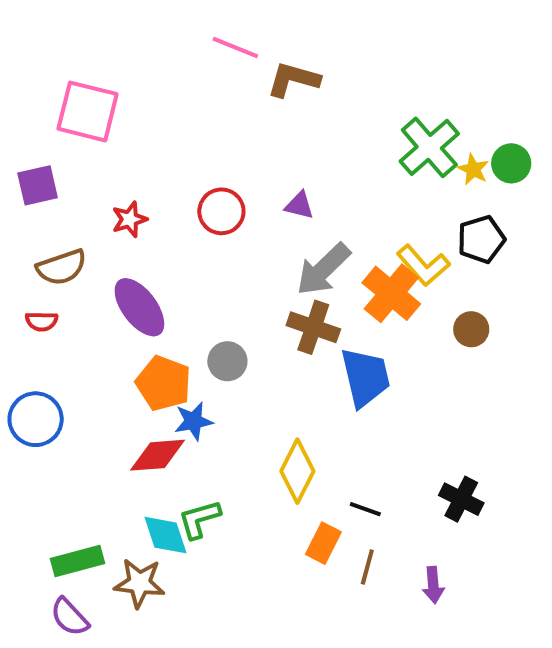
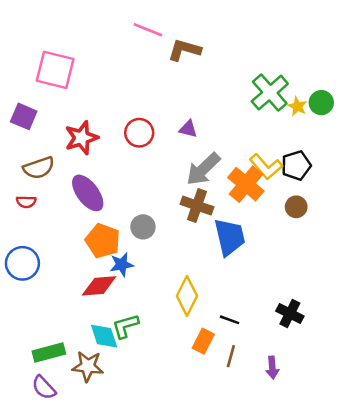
purple square: (38, 185) -> (24, 116), turned 36
red star: (129, 219) -> (81, 138), size x1.5
black pentagon: (481, 239) -> (296, 165), moved

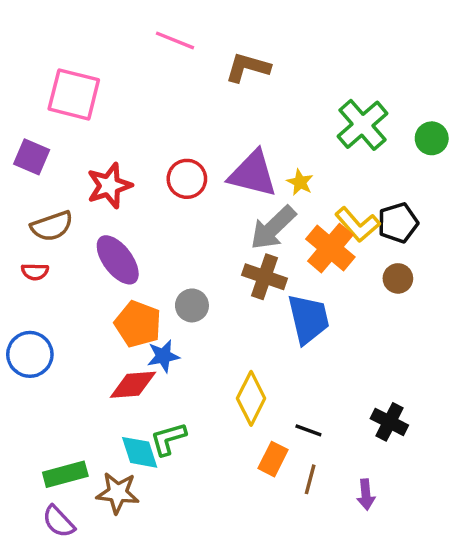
pink line: (148, 30) -> (175, 40), moved
yellow star: (297, 106) -> (300, 182), moved
purple triangle: (188, 129) -> (253, 174), size x2.0

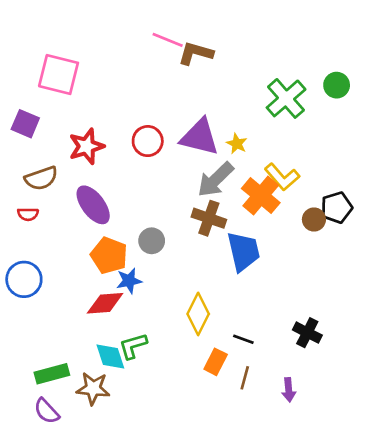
pink line: (175, 40) -> (168, 40), moved
green circle: (432, 138) -> (337, 85), moved
black pentagon: (398, 223) -> (337, 208), moved

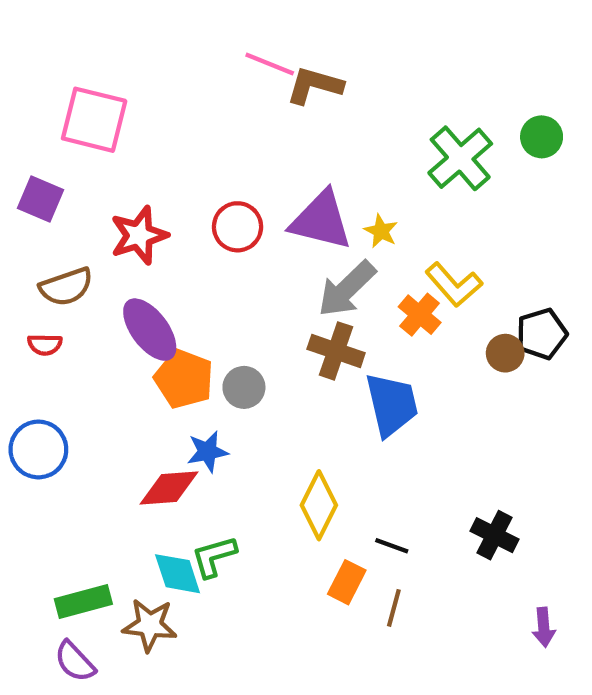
orange cross: (261, 196) -> (420, 315), size x0.7
orange pentagon: (109, 255) -> (184, 379), moved
purple arrow: (289, 390) -> (544, 627), moved

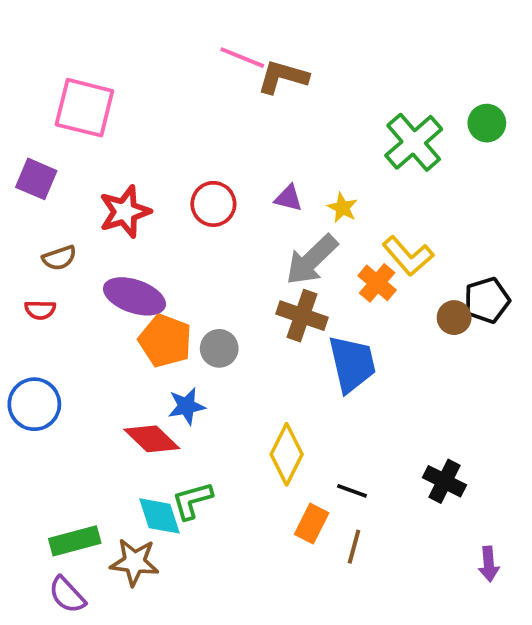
purple triangle: (321, 220) -> (289, 198), size x0.5
brown semicircle: (66, 287) -> (59, 258), size x0.7
purple ellipse: (150, 330) -> (134, 296), turned -34
red diamond: (169, 488) -> (152, 439), turned 48

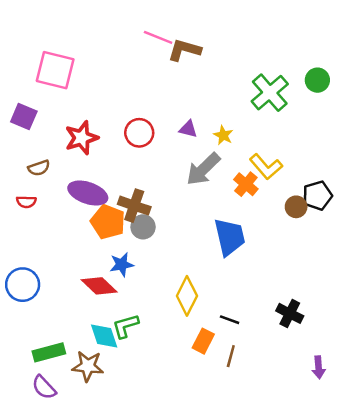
brown cross: (302, 316) -> (134, 206), moved
blue circle: (34, 404) -> (23, 285), moved

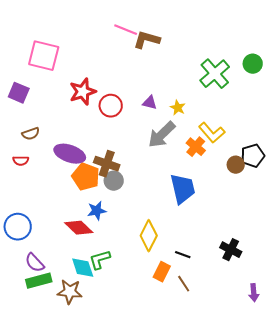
red star: (82, 138) -> (83, 92), moved
brown line: (231, 356) -> (184, 284), turned -48
purple semicircle: (44, 387) -> (35, 263), moved

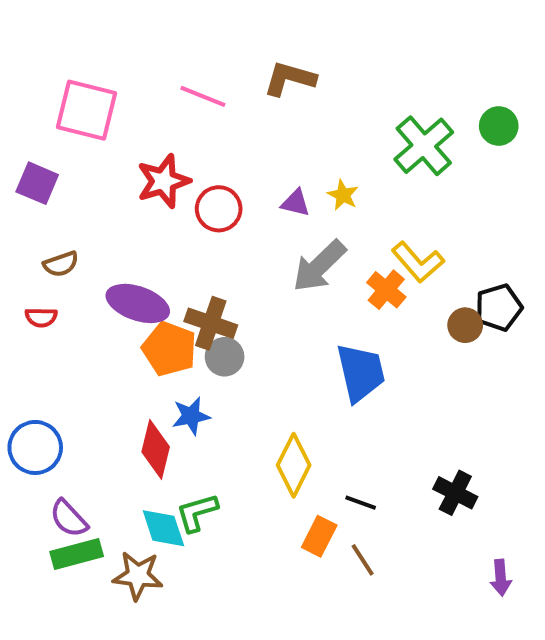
pink line: (126, 30) -> (203, 96), moved
yellow star: (178, 108) -> (343, 195), moved
red diamond: (79, 228) -> (156, 449), turned 60

